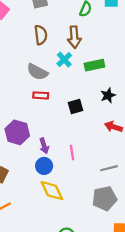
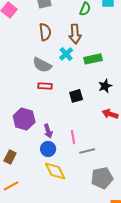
gray line: (109, 168) -> (87, 151), moved

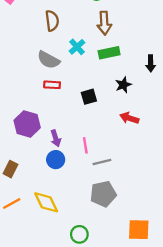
brown arrow: (75, 34) -> (104, 23), moved
yellow diamond: (55, 171) -> (46, 202), moved
gray pentagon: (102, 178) -> (103, 194), moved

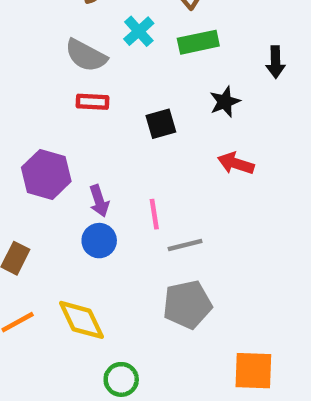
green circle: (79, 234) -> (121, 379), moved

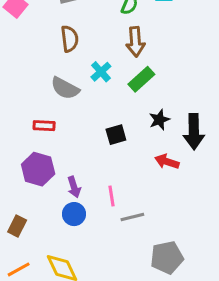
green rectangle: (198, 42) -> (141, 79), turned -30
black arrow: (275, 62) -> (194, 132), moved, size x1.6
red rectangle: (93, 102) -> (44, 126), moved
gray pentagon: (187, 304) -> (167, 257), moved

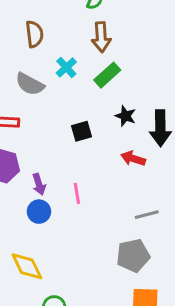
black star: (159, 120) -> (125, 116), turned -30
gray line: (132, 217) -> (147, 215), moved

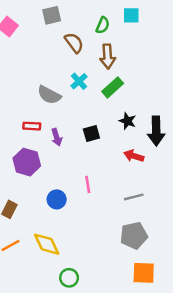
brown semicircle: (34, 34) -> (74, 43), moved, turned -30
purple arrow: (39, 184) -> (57, 137), moved
gray line: (147, 215) -> (134, 197), moved

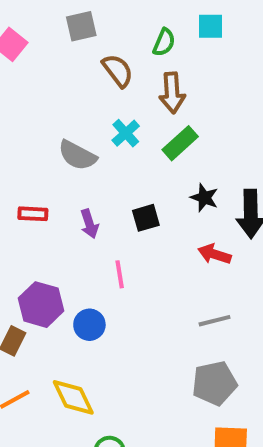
red rectangle: (32, 126) -> (33, 214), moved
purple hexagon: (27, 162) -> (41, 305), moved
pink line: (88, 185) -> (120, 274), moved

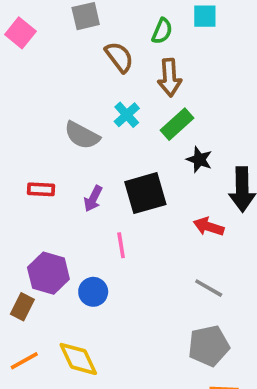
black star: (204, 198) -> (199, 160), moved
black square: (146, 218) -> (145, 193), size x1.6
purple arrow: (89, 224) -> (93, 199), turned 45
gray line: (214, 321) -> (209, 288), turned 44

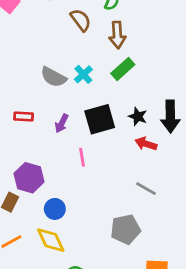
cyan cross: (127, 115) -> (83, 74), moved
black star: (199, 160) -> (138, 117), moved
blue circle: (93, 292) -> (55, 209), moved
gray pentagon: (209, 346) -> (126, 229), moved

